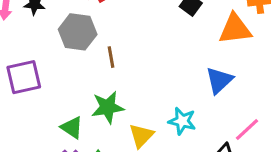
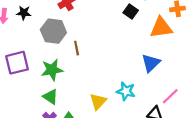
green star: (108, 107) -> (52, 70), moved

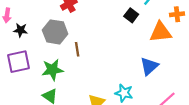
black star: (24, 13) -> (21, 30), moved

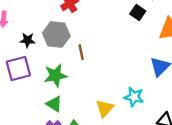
black star: (21, 30) -> (27, 40), moved

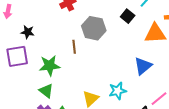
gray hexagon: (56, 35) -> (94, 28), moved
cyan star: (134, 97) -> (118, 91), turned -30

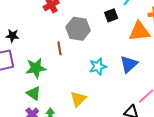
black square: (128, 16) -> (111, 15), turned 32
cyan star: (118, 91) -> (98, 67), moved

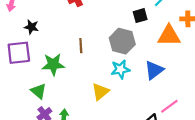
gray hexagon: (78, 29) -> (122, 41), moved
green triangle: (34, 93) -> (38, 91), moved
yellow triangle: (78, 99) -> (100, 92), moved

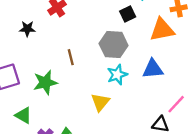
black star: (31, 27) -> (27, 29), moved
blue triangle: (154, 70) -> (153, 69), turned 42
green triangle: (38, 91) -> (23, 115), moved

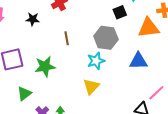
brown line: (71, 57) -> (67, 38), moved
cyan star: (117, 75) -> (96, 61), moved
green triangle: (23, 115) -> (24, 94), turned 49

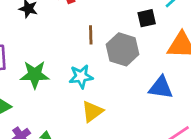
brown line: (67, 38) -> (91, 35), moved
cyan star: (96, 61) -> (81, 76), moved

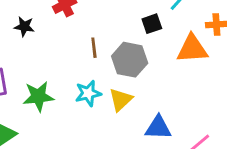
blue triangle: (161, 88) -> (158, 128), moved
yellow triangle: (92, 111) -> (121, 100), moved

